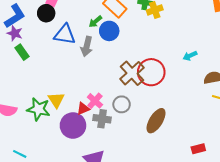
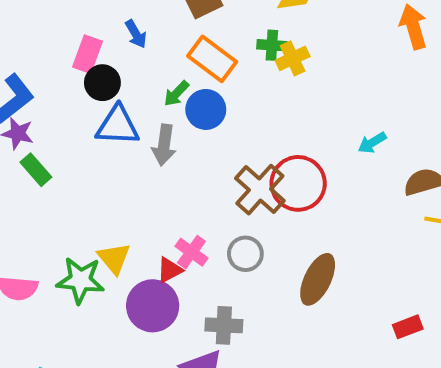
black circle: (46, 13) -> (102, 83), moved
gray cross: (102, 119) -> (224, 325), moved

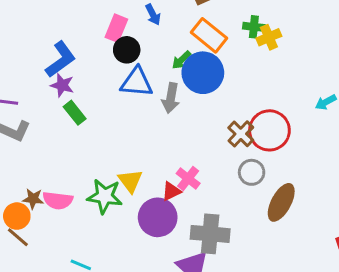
blue circle: (206, 109) -> (203, 73), size x1.4
brown cross: (260, 190) -> (241, 134), size x0.7
gray circle: (245, 254) -> (252, 172), moved
gray cross: (224, 325) -> (210, 234), size x1.4

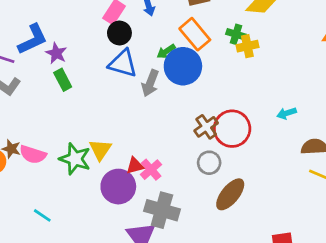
blue L-shape: (61, 59) -> (33, 39), moved
pink cross: (188, 178) -> (151, 170), moved

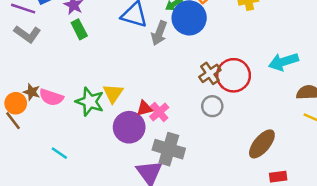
cyan arrow: (287, 113) -> (283, 62), size x1.6
brown ellipse: (230, 194) -> (262, 144), moved

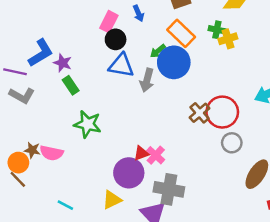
yellow triangle: (113, 93) -> (112, 200), moved, turned 36
green star: (90, 102) -> (88, 124), moved
gray circle: (212, 106) -> (232, 143), moved

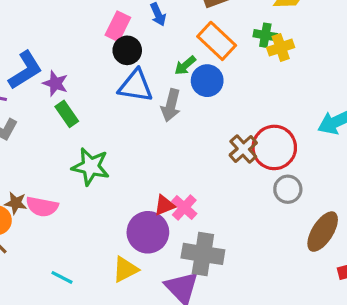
blue circle: (174, 62) -> (207, 81), size x0.7

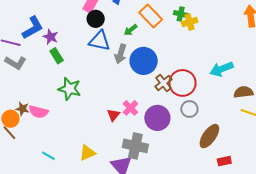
blue circle: (207, 81) -> (144, 61), moved, size x1.4
red triangle: (164, 205) -> (113, 115), turned -32
pink cross: (184, 208) -> (130, 108), moved
purple circle: (148, 232) -> (157, 118), moved

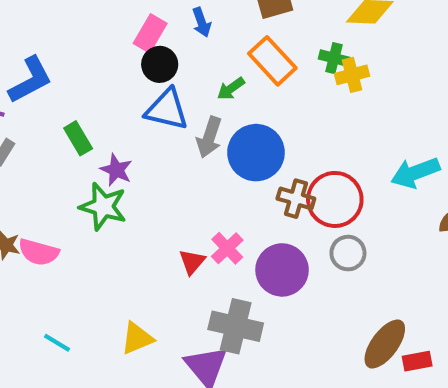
purple star: (51, 37) -> (116, 170), moved
brown cross: (163, 83) -> (296, 199), turned -36
brown ellipse: (209, 136) -> (385, 344), moved

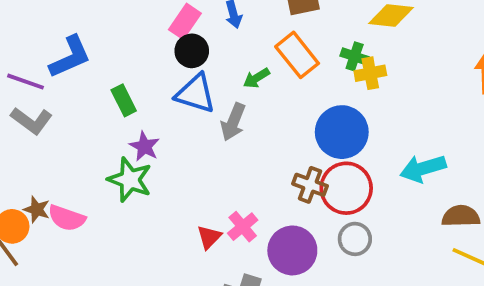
green rectangle: (78, 138) -> (124, 100), moved
blue circle: (256, 153) -> (342, 132), moved

